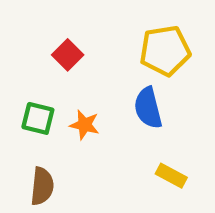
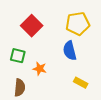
red square: (68, 55) -> (32, 26), size x1.5
orange star: (85, 125) -> (40, 69), moved

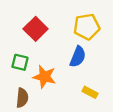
blue semicircle: (70, 51) -> (78, 57), turned -144
orange star: (40, 69) -> (44, 77), size x1.5

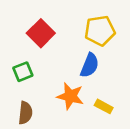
green square: (20, 62) -> (23, 72), turned -36
orange star: (44, 77) -> (70, 96), moved

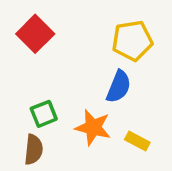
red square: (41, 33) -> (35, 34), moved
green square: (23, 72) -> (44, 114), moved

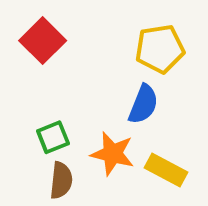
yellow rectangle: (137, 141) -> (166, 170), size x1.4
brown semicircle: (33, 150) -> (61, 180), moved

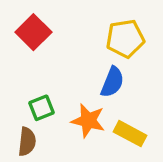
brown semicircle: (61, 180) -> (27, 142), moved

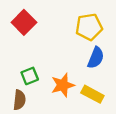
blue semicircle: (112, 82) -> (96, 58), moved
orange star: (88, 121) -> (63, 85), turned -30

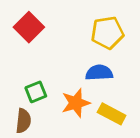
blue semicircle: (96, 58) -> (99, 73), moved, turned -115

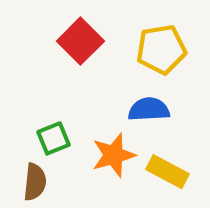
red square: (29, 27) -> (80, 41), moved

